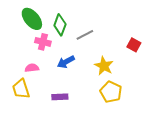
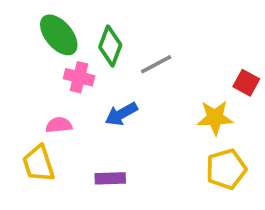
yellow star: (104, 66) -> (215, 118), moved, turned -30
yellow pentagon: (111, 92) -> (226, 169), moved, turned 30

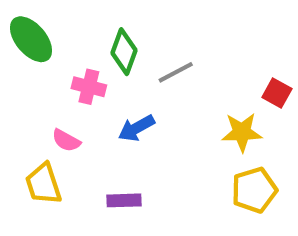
green ellipse: (59, 35) -> (31, 39), moved
pink semicircle: (59, 125) -> (66, 141), turned -145

